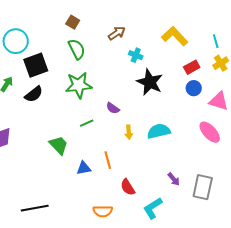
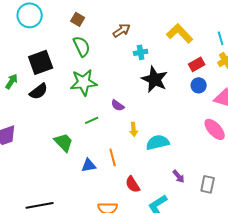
cyan circle: (16, 41) -> (30, 15), moved
cyan cross: (136, 55) -> (141, 52), turned -32
cyan semicircle: (159, 131) -> (158, 142), moved
gray rectangle: (203, 187) -> (208, 184), size x0.7

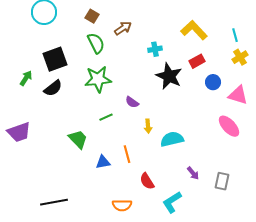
brown arrow: (122, 30) -> (123, 28), moved
red rectangle: (197, 64) -> (197, 61), moved

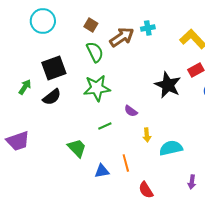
brown arrow: (123, 28) -> (122, 37), size x1.4
cyan cross: (155, 49) -> (148, 28), moved
purple arrow: (193, 173) -> (192, 182), turned 48

